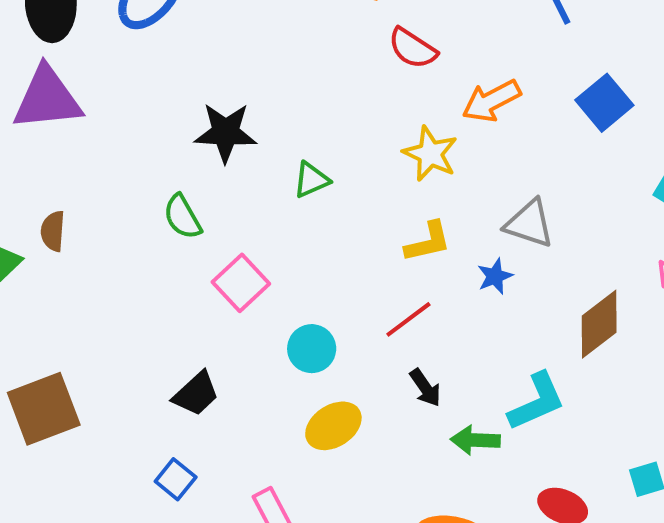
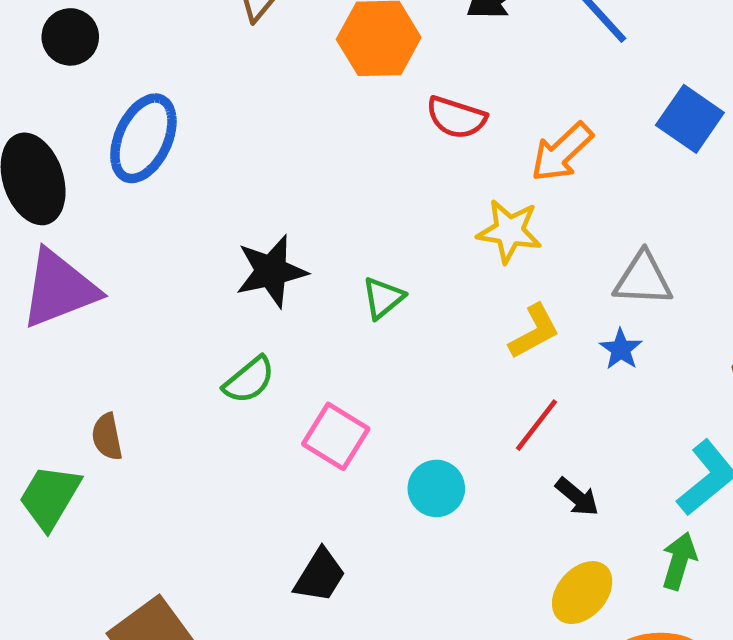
green semicircle: (182, 217) -> (249, 380), turned -84
yellow ellipse: (333, 426) -> (582, 593), moved
green arrow: (475, 440) -> (679, 561), moved, turned 120

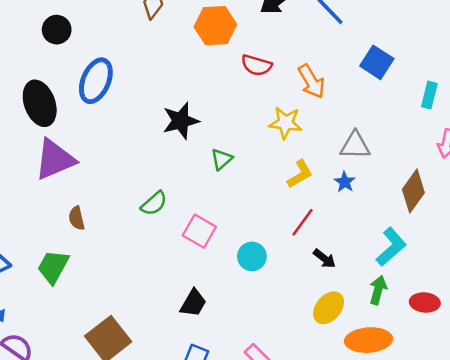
orange arrow: (562, 152) -> (311, 81), turned -76
black star: (271, 271) -> (181, 121), moved
brown semicircle: (107, 437) -> (77, 218), moved

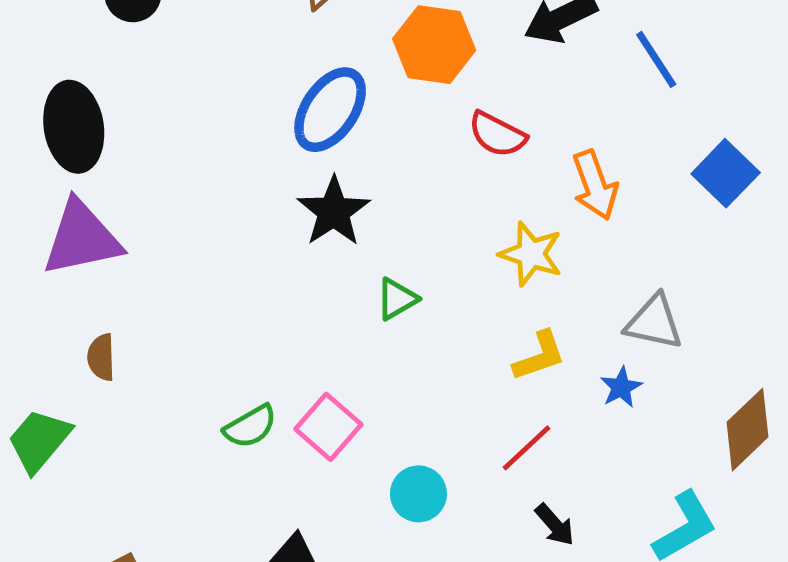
blue ellipse: (96, 81) -> (330, 110), moved
black star: (181, 121) -> (334, 212), turned -30
green semicircle: (154, 203) -> (250, 426), moved

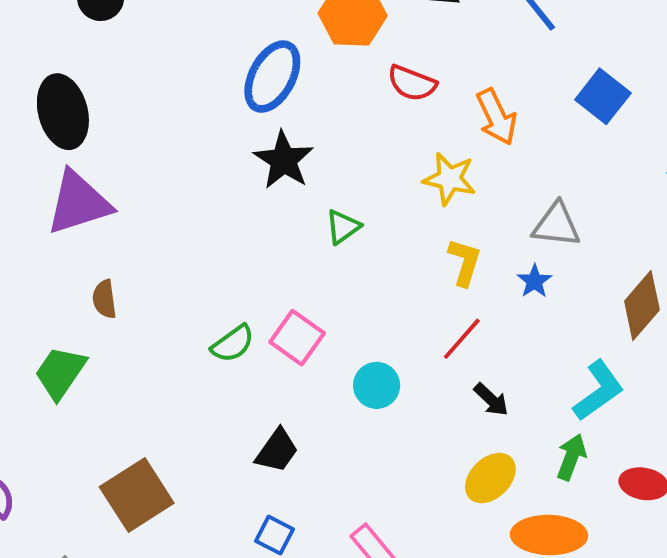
yellow L-shape: (539, 356) -> (465, 262), turned -48

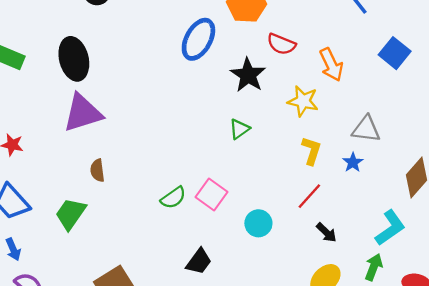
black star: (284, 160) -> (248, 75), moved

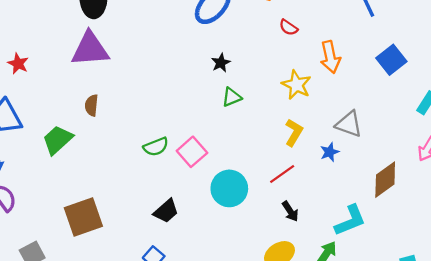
red semicircle: (281, 44) -> (288, 27), size x0.7
black star: (248, 75) -> (221, 63), moved, size x0.6
cyan circle: (258, 223) -> (229, 188), size x1.4

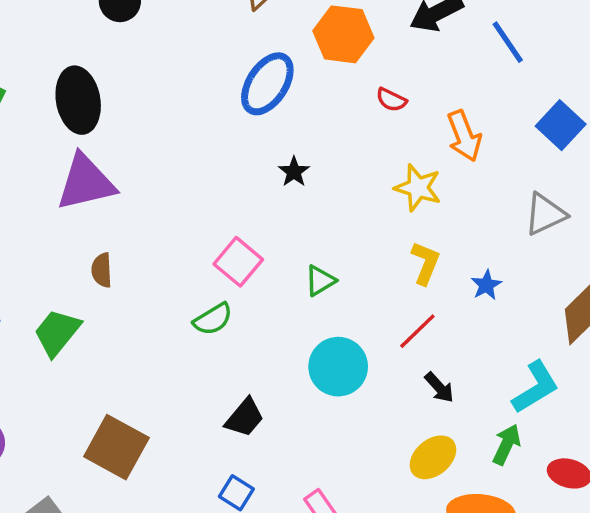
green triangle: (232, 97) -> (320, 281), moved
gray triangle: (349, 124) -> (545, 214), moved, turned -36
pink square: (192, 152) -> (238, 262), moved
brown square: (83, 217) -> (116, 447), turned -33

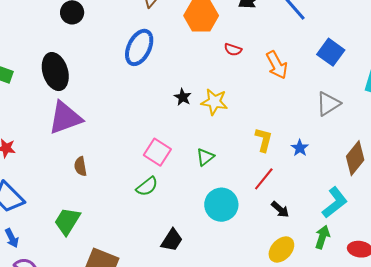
blue ellipse: (267, 84) -> (139, 47), moved
yellow star: (418, 188) -> (214, 102), moved
green trapezoid: (57, 332) -> (67, 221), moved

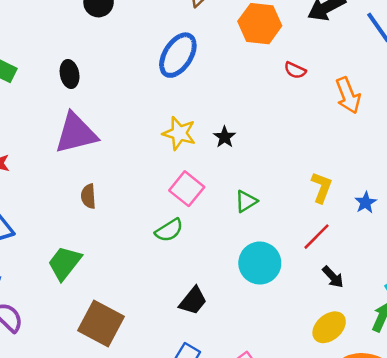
black ellipse: (55, 72) -> (70, 74), size x0.6
black star: (183, 97) -> (225, 137), moved
yellow star: (214, 102) -> (179, 133), moved

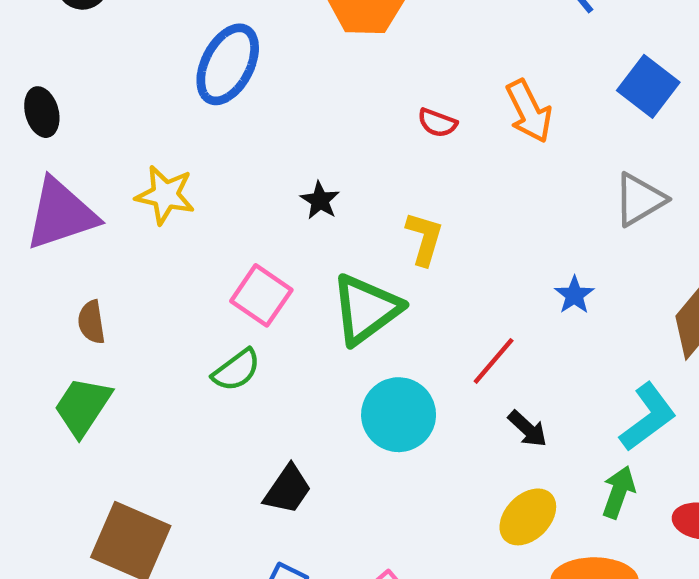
red semicircle: (295, 70) -> (437, 123), moved
yellow star: (179, 133) -> (165, 195), moved
yellow L-shape: (322, 187) -> (424, 238), moved
green triangle: (246, 201) -> (366, 309), size x1.8
green trapezoid: (64, 263) -> (83, 406), moved

